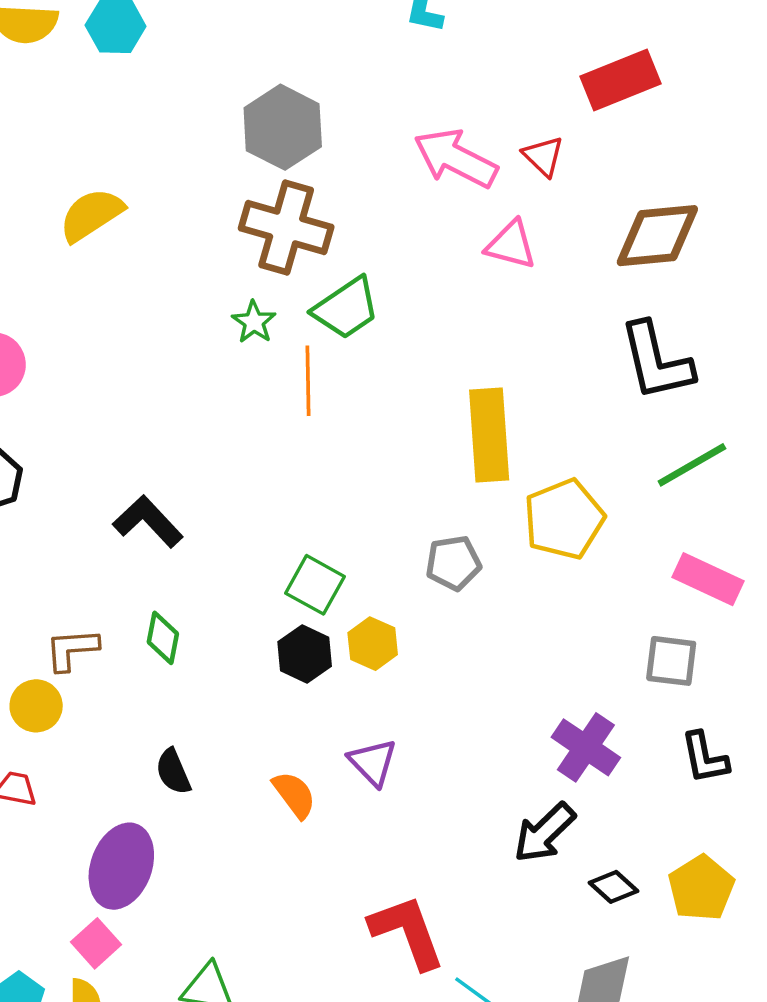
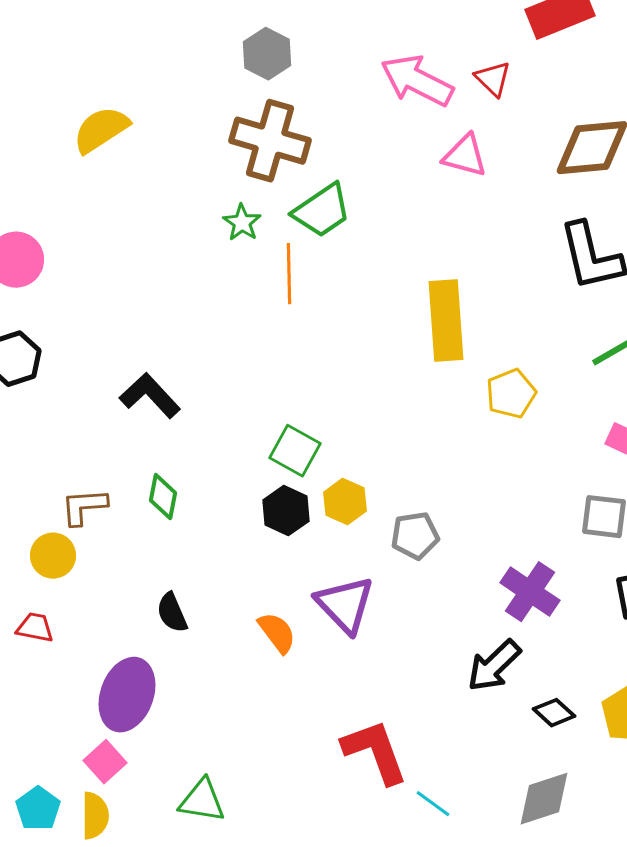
gray hexagon: (283, 127) -> (267, 54), size x0.7
yellow pentagon: (564, 519) -> (511, 394), size x0.7
gray pentagon: (453, 563) -> (415, 536), moved
purple triangle: (373, 762) -> (345, 605), size x1.4

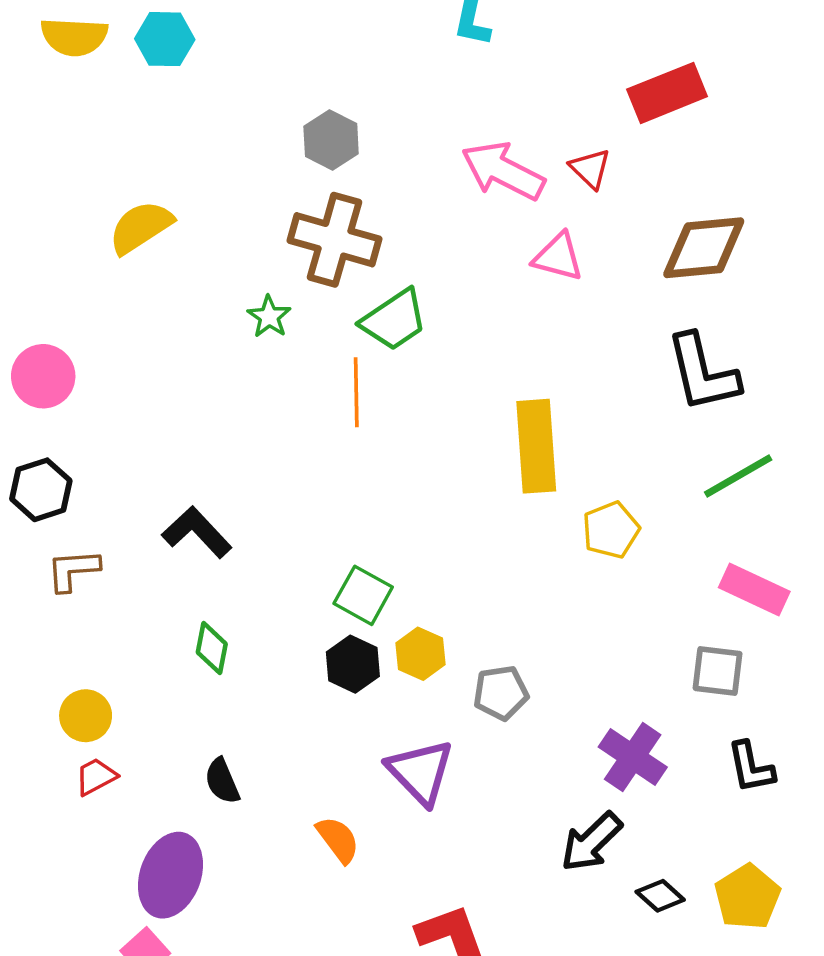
green star: (242, 223) -> (269, 317), moved
brown L-shape: (84, 507) -> (73, 570), moved
red trapezoid: (35, 628) -> (96, 777), moved, turned -39
orange semicircle: (277, 633) -> (338, 840), moved

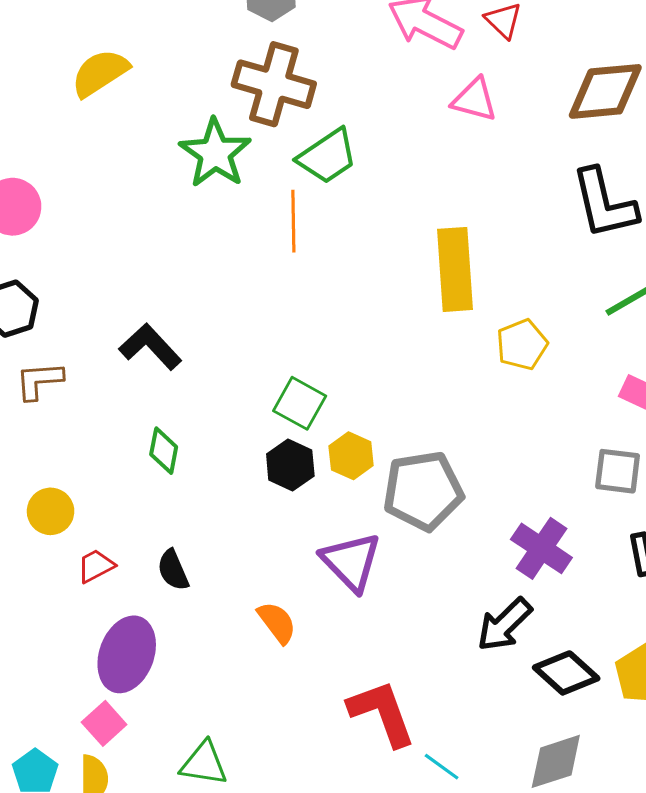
green star: (269, 317) -> (215, 153), size x1.8
gray pentagon: (501, 693) -> (423, 491), size x1.6
red trapezoid: (96, 777) -> (96, 566), moved
black diamond: (660, 896) -> (566, 673), size x1.5

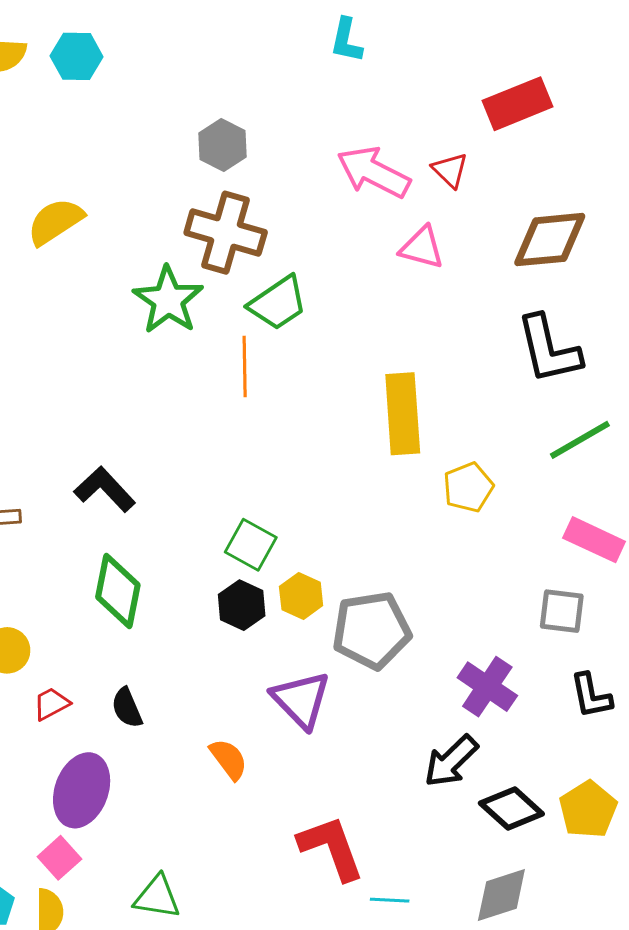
green diamond: (164, 451) -> (118, 591), size x1.6
cyan line: (442, 767) -> (390, 900), turned -33

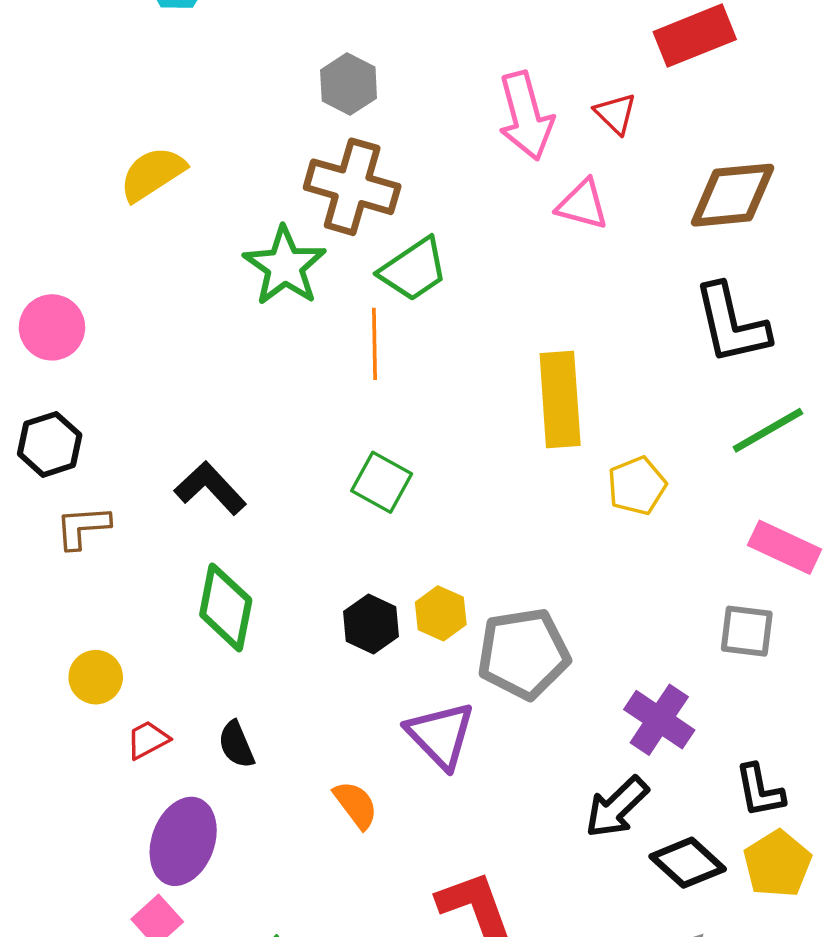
pink arrow: (374, 172) -> (526, 116), turned -132
green square: (251, 545) -> (382, 482), moved
black L-shape: (591, 696) -> (760, 791), moved

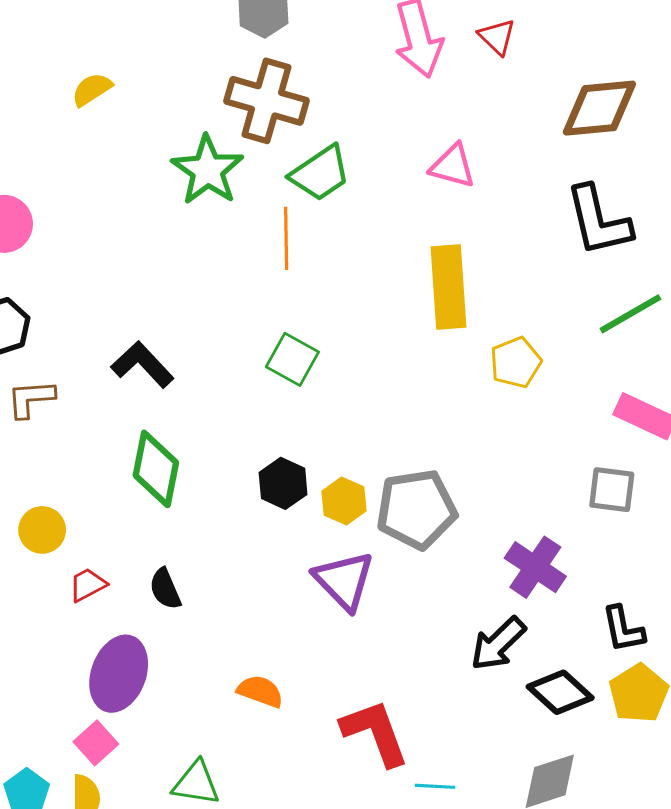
yellow semicircle: (152, 174) -> (92, 90), size x0.7
pink triangle: (582, 205) -> (453, 166), moved
yellow hexagon: (441, 613) -> (344, 501), moved
orange semicircle: (356, 805) -> (260, 691), moved, turned -33

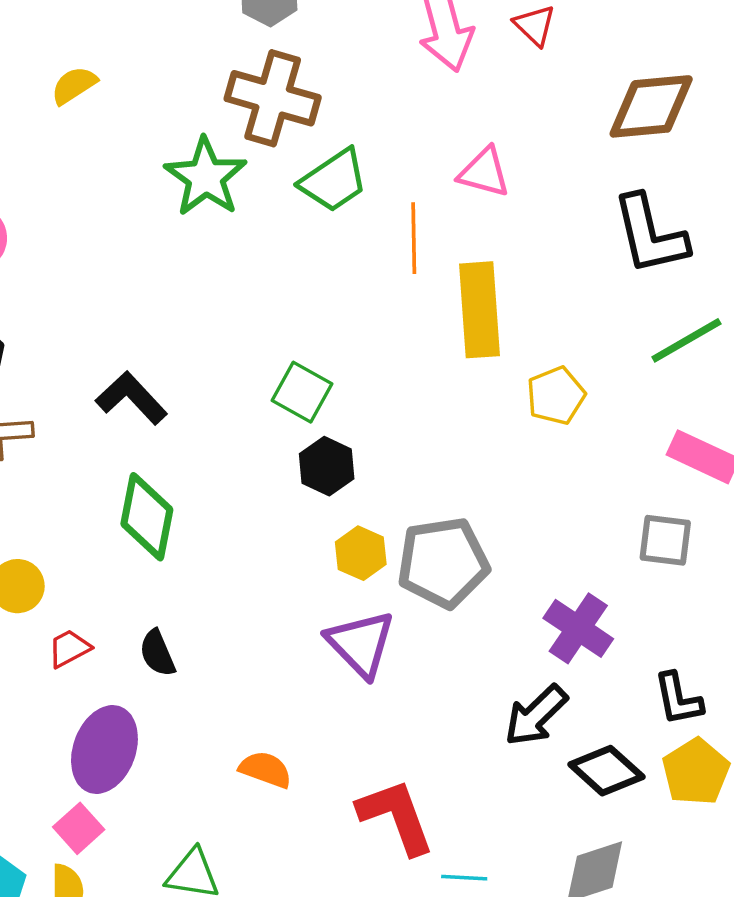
orange line: (286, 238) -> (414, 238), moved
black hexagon: (283, 483) -> (327, 466), moved

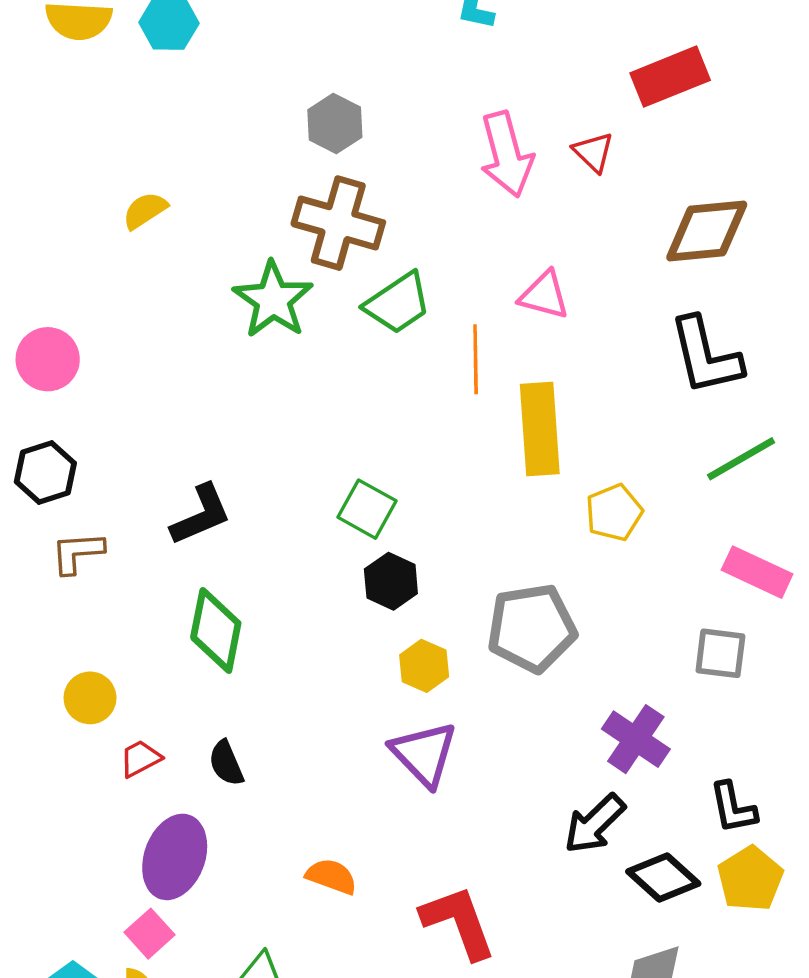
black L-shape: (132, 398) -> (201, 515), turned 110
gray pentagon: (443, 563) -> (532, 628), moved

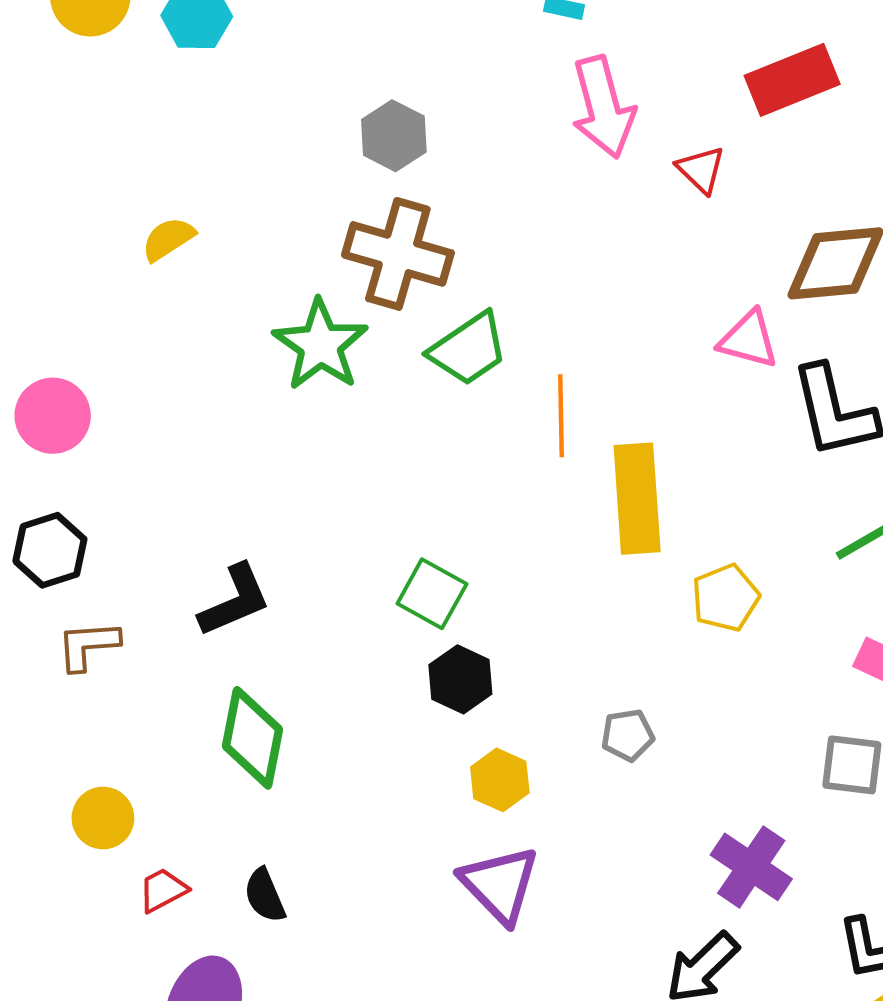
pink arrow: (506, 154) -> (603, 107), moved
pink triangle: (544, 295) -> (749, 340), moved
gray pentagon: (532, 628) -> (628, 735), size x0.5

